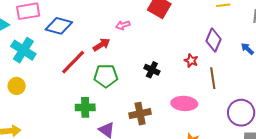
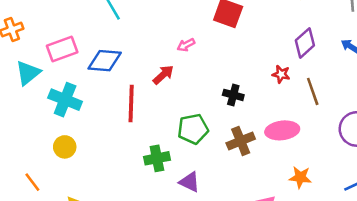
purple diamond: (214, 40) -> (305, 43), turned 35
red line: (73, 62) -> (131, 103), turned -32
green pentagon: (106, 76) -> (193, 129), moved
brown cross: (140, 114) -> (241, 141), moved

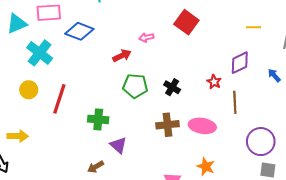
red line: (131, 103) -> (59, 99), moved
green pentagon: (193, 129) -> (135, 86), moved

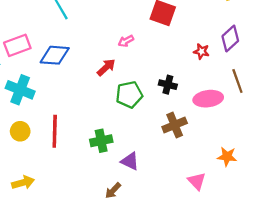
red star: (214, 82) -> (201, 51), moved
pink ellipse: (202, 126) -> (208, 99), moved

